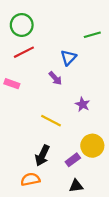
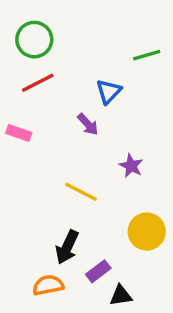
purple rectangle: (73, 160) -> (98, 271), moved

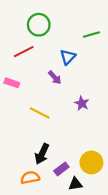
green circle: (34, 40) -> (39, 25), moved
yellow line: (81, 192) -> (40, 113), moved
yellow circle: (147, 232) -> (91, 162), moved

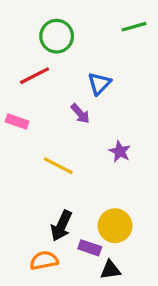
green line: (91, 34) -> (134, 27), moved
yellow circle: (91, 162) -> (115, 226), moved
purple rectangle: (61, 169) -> (90, 248), turned 56

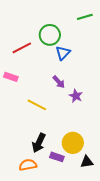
green circle: (57, 36) -> (50, 35), moved
purple arrow: (80, 114) -> (59, 82), moved
black triangle: (110, 270) -> (87, 162), moved

